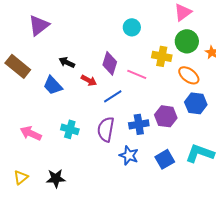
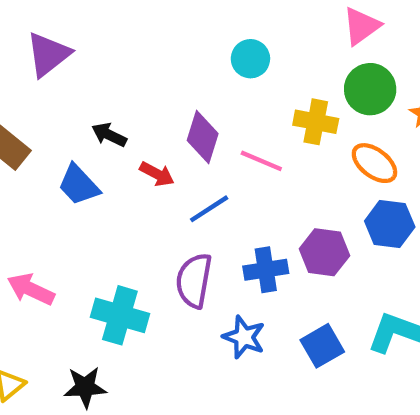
cyan cross: (70, 129) -> (120, 315), moved, size x1.4

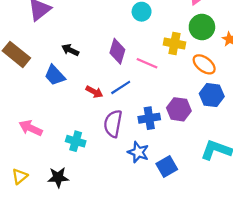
red arrow: (157, 174) -> (94, 92), moved
cyan cross: (120, 315) -> (76, 141), size x0.7
blue square: (322, 346) -> (167, 166), moved

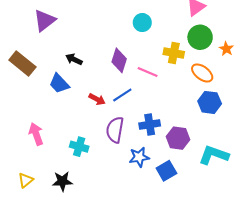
purple hexagon: (179, 109) -> (178, 138), moved
pink arrow: (31, 128) -> (36, 134), turned 45
blue star: (138, 152) -> (139, 157), turned -30

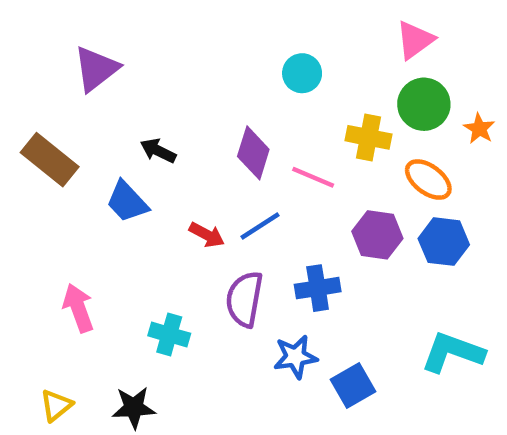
purple hexagon: (178, 138) -> (377, 235), moved

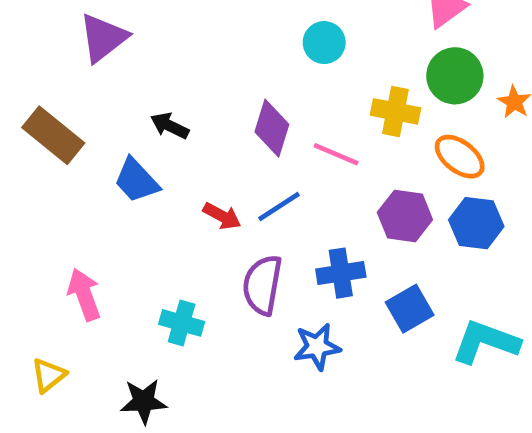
blue square: (353, 385) -> (410, 309), moved
yellow triangle: (56, 405) -> (49, 375), moved

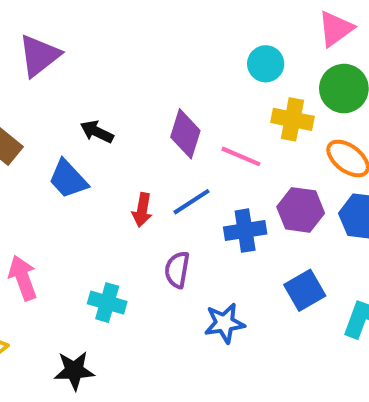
cyan circle: (324, 43) -> (266, 64), moved
red arrow: (222, 216) -> (142, 210), turned 72
blue cross: (341, 273) -> (245, 231), moved
purple semicircle: (262, 285) -> (177, 270), size x0.7

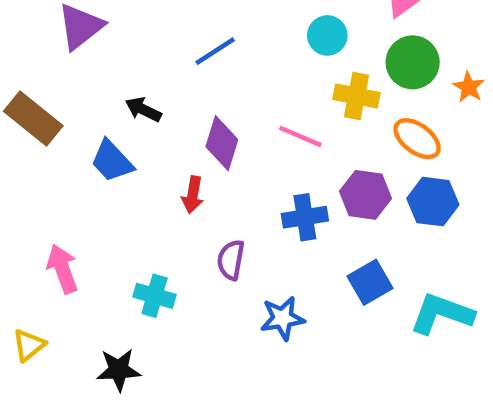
purple diamond: (185, 134) -> (222, 143), moved
blue line: (192, 202) -> (215, 51), moved

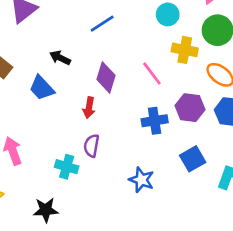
pink line: (300, 136) -> (152, 74), turned 30
purple semicircle: (231, 260) -> (92, 146), moved
blue star: (282, 318) -> (141, 180), turned 30

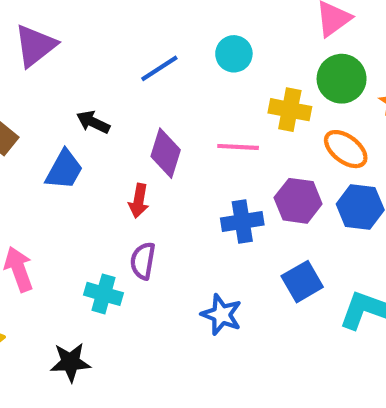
cyan circle: (168, 14) -> (234, 54), moved
pink line: (152, 74) -> (238, 147), turned -50
blue trapezoid: (42, 88) -> (64, 170), turned -108

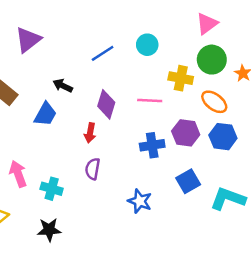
cyan cross: (104, 294) -> (52, 189), moved

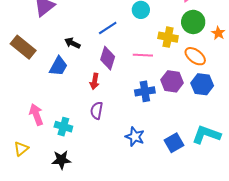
blue line: (103, 53) -> (108, 28), moved
blue square: (188, 181) -> (174, 143), moved

